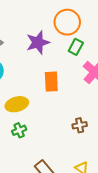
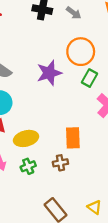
orange rectangle: (51, 82) -> (73, 138), moved
brown cross: (80, 125) -> (60, 163), moved

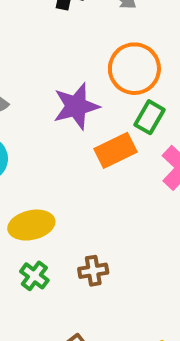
orange rectangle: (73, 138) -> (115, 150), moved, turned 65
green cross: (28, 166) -> (34, 276), turned -32

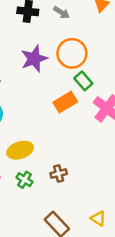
purple star: (76, 106) -> (34, 59), moved
green rectangle: (149, 117) -> (83, 81), turned -66

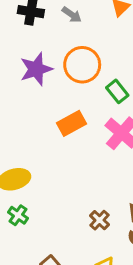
green rectangle: (83, 81) -> (117, 91), moved
brown cross: (59, 174) -> (99, 220), moved, turned -35

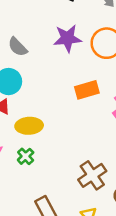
brown cross: (99, 220) -> (92, 175), size x1.6

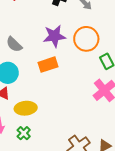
orange rectangle: (87, 90) -> (48, 65), moved

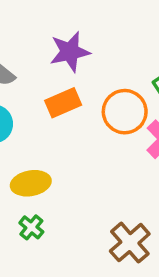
orange circle: (86, 39) -> (125, 112), moved

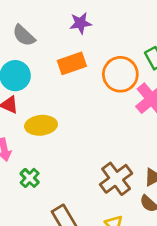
purple star: (70, 52) -> (80, 23), size x0.7
green cross: (31, 227) -> (30, 178), moved

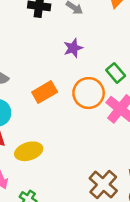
purple star: (80, 23) -> (73, 48), moved

